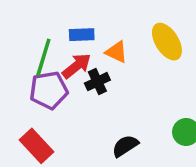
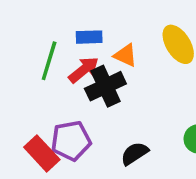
black cross: (97, 82) -> (105, 86), size x1.5
purple pentagon: (49, 90) -> (71, 141), moved

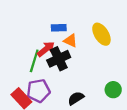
blue rectangle: (89, 37) -> (59, 28), moved
green line: (49, 61) -> (34, 61), moved

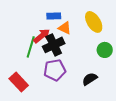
green circle: (113, 90) -> (105, 50), moved
purple pentagon: (38, 91) -> (55, 70), moved
black semicircle: (76, 98) -> (90, 79), moved

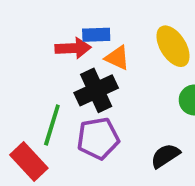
red arrow: (42, 36) -> (73, 48), moved, turned 36
green line: (31, 47) -> (52, 125), moved

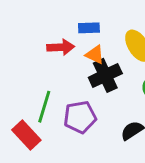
blue rectangle: (96, 35) -> (89, 28), moved
black cross: (96, 90) -> (105, 75), moved

